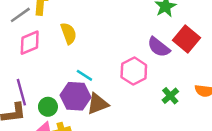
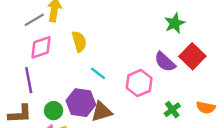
cyan line: (84, 75) -> (98, 73), moved
purple line: (21, 92) -> (29, 80), moved

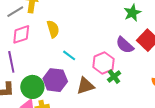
green cross: (172, 110) -> (114, 77), moved
green circle: (54, 111) -> (32, 87), size x1.5
brown triangle: (102, 112) -> (85, 86), moved

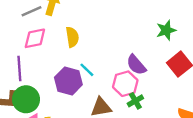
purple semicircle: (125, 45) -> (136, 65), moved
purple hexagon: (55, 80) -> (68, 81), moved
green circle: (32, 87) -> (26, 99), moved

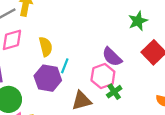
yellow semicircle: (72, 37) -> (46, 47), moved
cyan line: (87, 70) -> (65, 66), turned 72

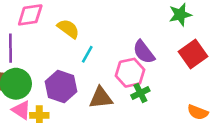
yellow semicircle: (46, 47) -> (68, 29), turned -48
purple hexagon: (48, 78) -> (61, 86), moved

